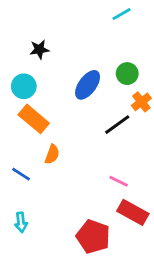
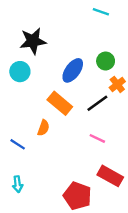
cyan line: (122, 14) -> (101, 12), turned 49
black star: (39, 49) -> (33, 41), size x1.6
orange rectangle: (34, 119) -> (60, 103), moved
pink line: (119, 181) -> (97, 138), moved

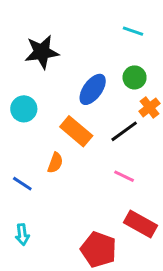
cyan line: (101, 12) -> (133, 31), moved
cyan circle: (20, 72) -> (24, 109), moved

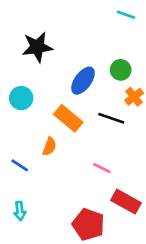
cyan line: (133, 31) -> (126, 15), moved
black line: (124, 131) -> (111, 118), turned 55
pink line: (124, 176) -> (102, 168), moved

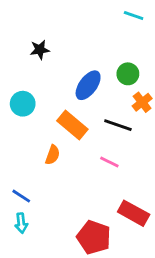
black star: (37, 47) -> (40, 50), size x0.6
blue line: (20, 165) -> (21, 196), moved
pink line: (102, 168) -> (109, 162), moved

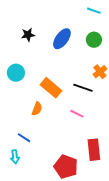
green circle: (128, 74) -> (94, 40), moved
blue ellipse: (88, 85) -> (62, 39), moved
blue line: (21, 196) -> (24, 138), moved
red rectangle: (134, 213) -> (94, 150), turned 55

